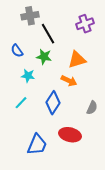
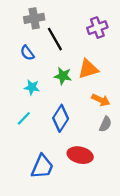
blue semicircle: (17, 51) -> (27, 53), moved
green star: (44, 57) -> (63, 76), moved
orange arrow: (69, 81) -> (101, 100), moved

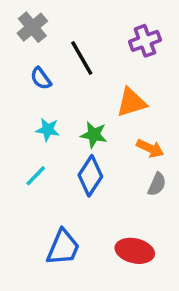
gray cross: (34, 18) -> (32, 27), moved, turned -30
green star: (63, 76) -> (94, 135), moved
red ellipse: (80, 155) -> (135, 251), moved

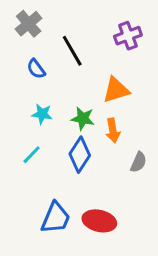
orange arrow: (150, 148) -> (113, 131), moved, turned 55
red ellipse: (135, 251) -> (99, 221), moved

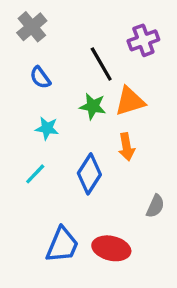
black line: (72, 51) -> (101, 64), moved
green star: (83, 119) -> (93, 106), moved
gray semicircle: (138, 162) -> (155, 206), moved

